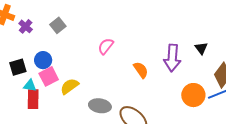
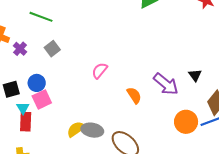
purple arrow: (172, 58) -> (166, 84), turned -56
cyan triangle: (30, 85) -> (23, 108), turned 48
yellow semicircle: (69, 86) -> (76, 129), moved

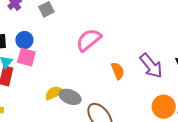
pink semicircle: (100, 71) -> (89, 40), size x1.5
pink square: (42, 99) -> (26, 57), turned 30

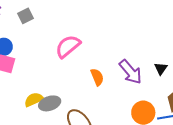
gray ellipse: (70, 97) -> (50, 103), turned -40

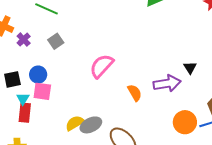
black triangle: (161, 69) -> (190, 68), moved
purple arrow: (131, 72) -> (167, 83), turned -52

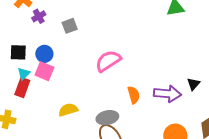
gray ellipse: (91, 125) -> (107, 118), moved

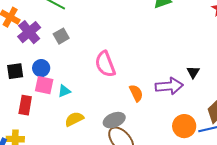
purple cross: (39, 16) -> (29, 32), size x1.6
pink semicircle: (108, 61) -> (105, 64), turned -68
cyan triangle: (24, 74) -> (64, 91), moved, turned 32

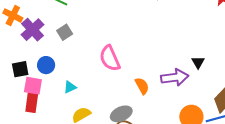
pink square: (44, 85) -> (33, 86), moved

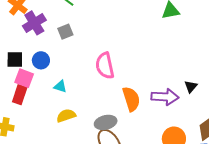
orange semicircle: (142, 86) -> (131, 99), size x1.4
cyan triangle: (70, 87) -> (60, 86), turned 32

